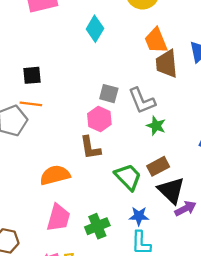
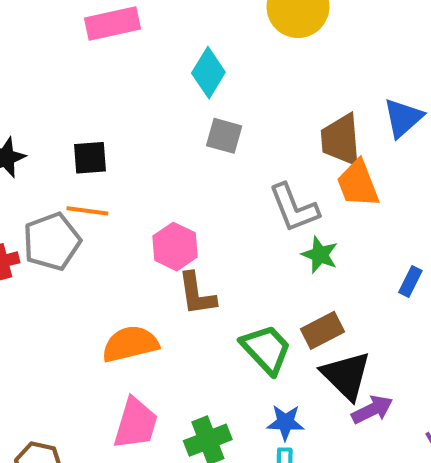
orange trapezoid: (156, 40) -> (358, 184), moved
gray square: (109, 94) -> (224, 136), moved
pink hexagon: (99, 119) -> (175, 247), moved

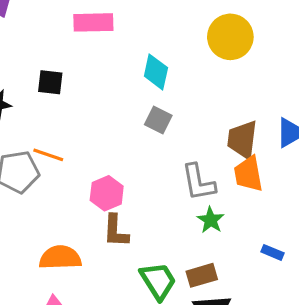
cyan diamond: (208, 73) -> (156, 72), turned -30
black square: (90, 158) -> (50, 82), moved
blue rectangle: (410, 281) -> (272, 252), turned 75

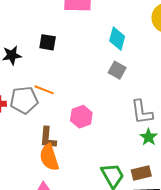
brown L-shape: (116, 231) -> (48, 138), moved
orange semicircle: (60, 258) -> (49, 157), turned -108

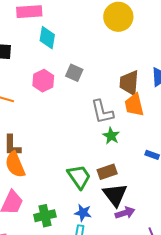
cyan diamond: (117, 39) -> (47, 38), moved
pink hexagon: (81, 117) -> (43, 81), moved

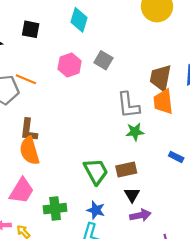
green star: (111, 136) -> (135, 132), turned 30
black triangle: (115, 195) -> (132, 195), size x0.6

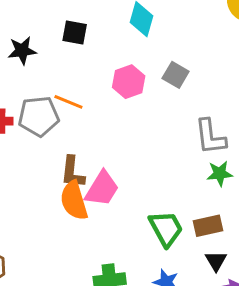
pink trapezoid: (22, 191) -> (102, 189), moved

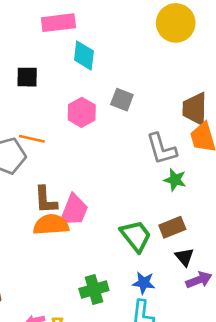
green star: (220, 173) -> (175, 180), turned 30
orange semicircle: (74, 201) -> (51, 225), turned 112

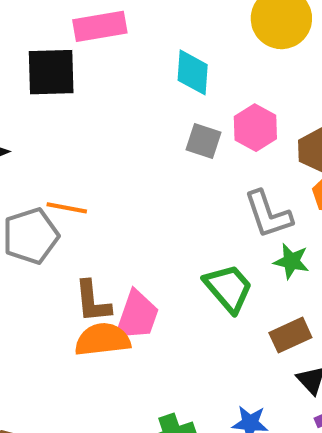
cyan diamond: (84, 56) -> (193, 72), moved
black square: (27, 77) -> (51, 72), moved, size x1.5
pink hexagon: (82, 112) -> (255, 128), moved
green trapezoid: (136, 236) -> (228, 288), moved

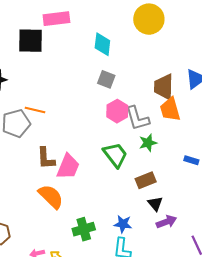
pink hexagon: (255, 128) -> (117, 111), moved
green star: (291, 261) -> (148, 143), turned -30
orange semicircle: (102, 340) -> (51, 196), moved, turned 48

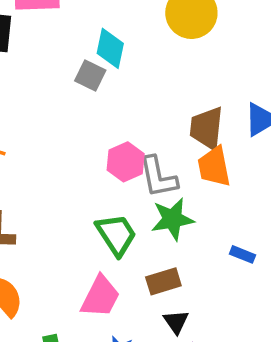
gray square: (106, 79) -> (90, 76), moved
green star: (148, 143) -> (172, 219), size x1.4
pink trapezoid: (68, 167) -> (100, 297), moved

